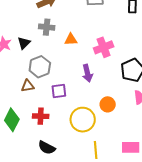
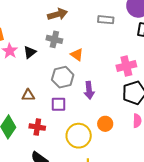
orange triangle: (71, 39) -> (77, 55), turned 32
pink cross: (104, 47) -> (126, 66), moved
gray hexagon: (40, 67) -> (63, 77), moved

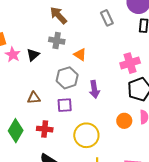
brown arrow: (58, 14) -> (58, 15), turned -114
gray rectangle: (106, 20) -> (107, 18), turned 63
orange circle: (105, 124) -> (124, 121), moved

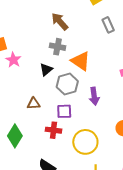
black triangle: (33, 55) -> (46, 70), moved
orange triangle: (80, 55) -> (81, 61), size x1.5
red cross: (45, 129) -> (53, 130), moved

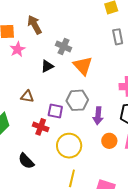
brown arrow: (60, 21) -> (35, 25), moved
gray hexagon: (67, 84) -> (77, 100), moved
purple arrow: (94, 96) -> (98, 116), moved

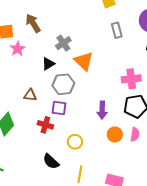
gray cross: (64, 46) -> (63, 43), turned 35
gray hexagon: (77, 100) -> (63, 84), moved
yellow circle: (69, 146) -> (75, 142), size x0.6
black semicircle: (26, 161) -> (51, 162), moved

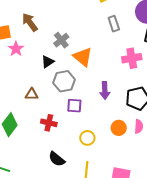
pink cross: (131, 79) -> (132, 58), moved
purple square: (59, 108) -> (74, 106), moved
purple arrow: (102, 110) -> (105, 90), moved
yellow circle: (75, 142) -> (87, 138), moved

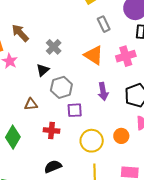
orange triangle: (83, 57) -> (94, 55), moved
orange circle: (119, 128) -> (121, 136), moved
yellow circle: (87, 138) -> (92, 141), size x1.5
black semicircle: (57, 159) -> (53, 166), moved, turned 126

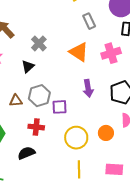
gray hexagon: (61, 87) -> (39, 96), moved
black semicircle: (53, 166) -> (26, 153), moved

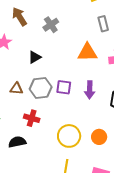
gray cross: (39, 43) -> (51, 25), moved
orange triangle: (79, 52) -> (87, 52), turned -45
purple square: (60, 107) -> (64, 87), moved

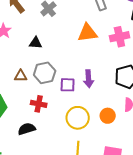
black triangle: (35, 57) -> (35, 43), turned 40
purple square: (64, 87) -> (68, 85), moved
purple arrow: (90, 90) -> (89, 79), moved

